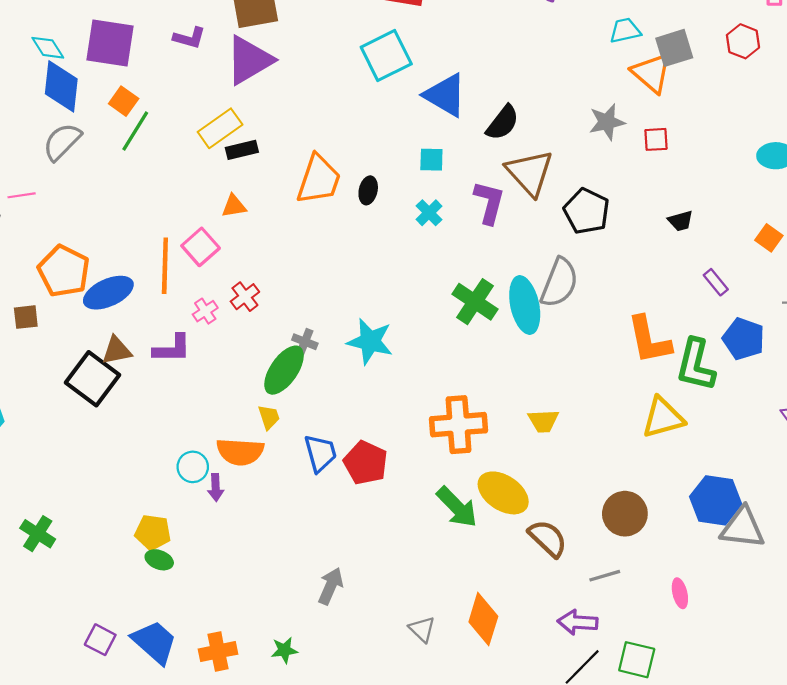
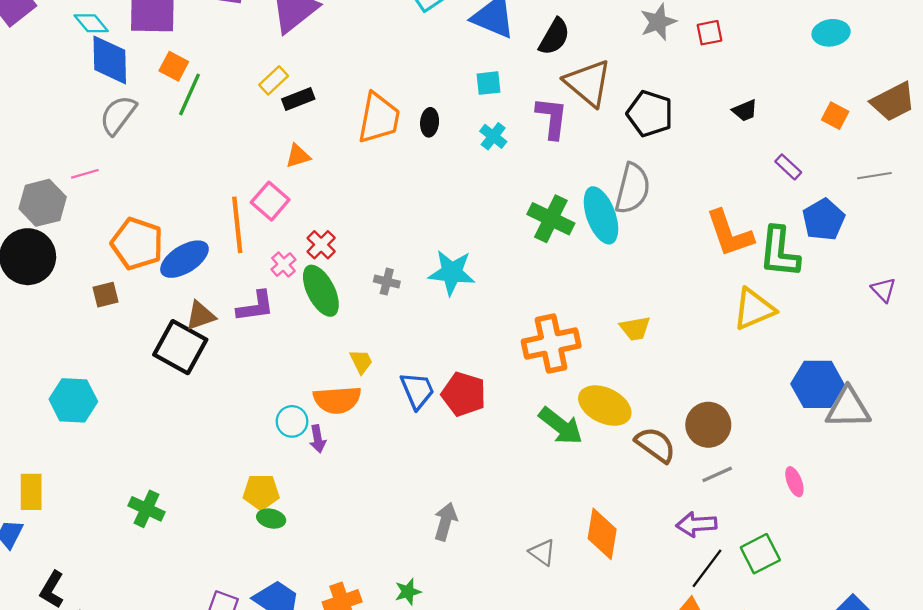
yellow rectangle: (220, 128) -> (274, 80), size x0.7
blue pentagon: (744, 339) -> (824, 220), turned 30
green ellipse: (284, 370) -> (321, 291), moved, turned -54
brown circle: (625, 514) -> (708, 425), moved
green square: (637, 660) -> (760, 554), turned -33

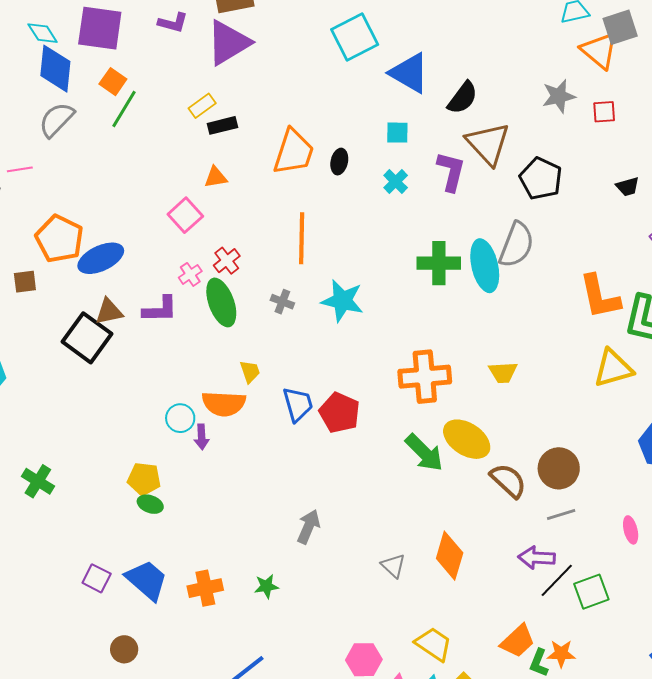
green cross: (551, 219) -> (439, 263), turned -33
orange line: (237, 225) -> (302, 238), moved
black line: (707, 568) -> (557, 580), moved

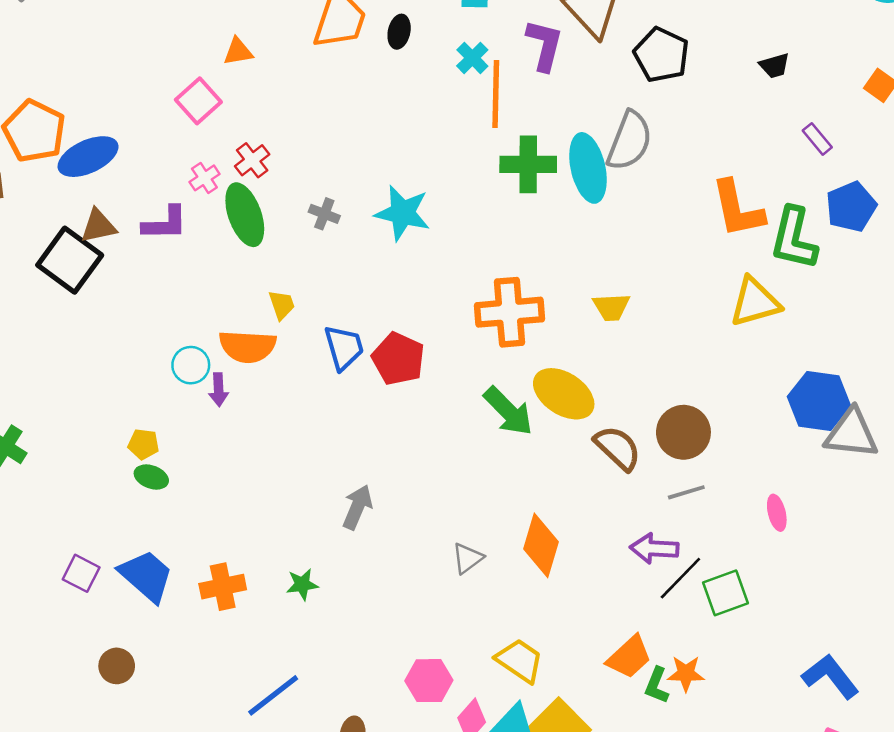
orange line: (302, 238) -> (496, 94), moved
yellow pentagon: (144, 479) -> (143, 444), size x0.7
gray triangle: (393, 566) -> (467, 558), turned 40

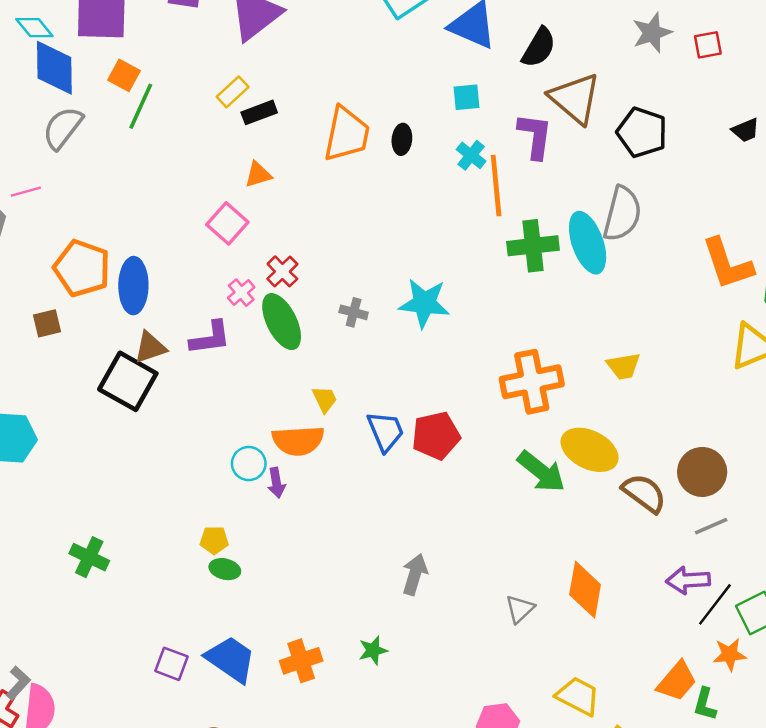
blue ellipse: (88, 157) -> (133, 286), turned -58
red pentagon: (398, 359) -> (436, 436), turned -30
orange star: (686, 673) -> (730, 654), moved

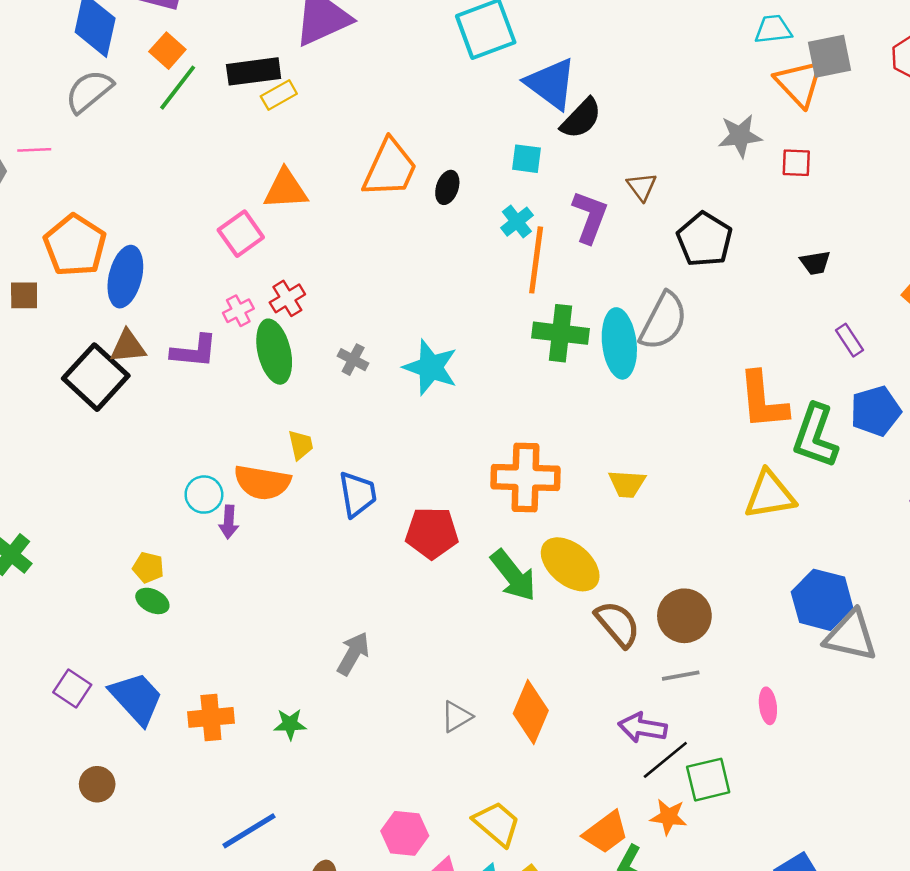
black semicircle: (539, 48) -> (581, 118), moved
brown triangle: (575, 98) -> (642, 187), size x0.5
black rectangle: (259, 112) -> (254, 71), moved, size x1.4
orange triangle: (258, 174) -> (286, 189), size x1.5
red pentagon: (436, 436) -> (432, 533), moved

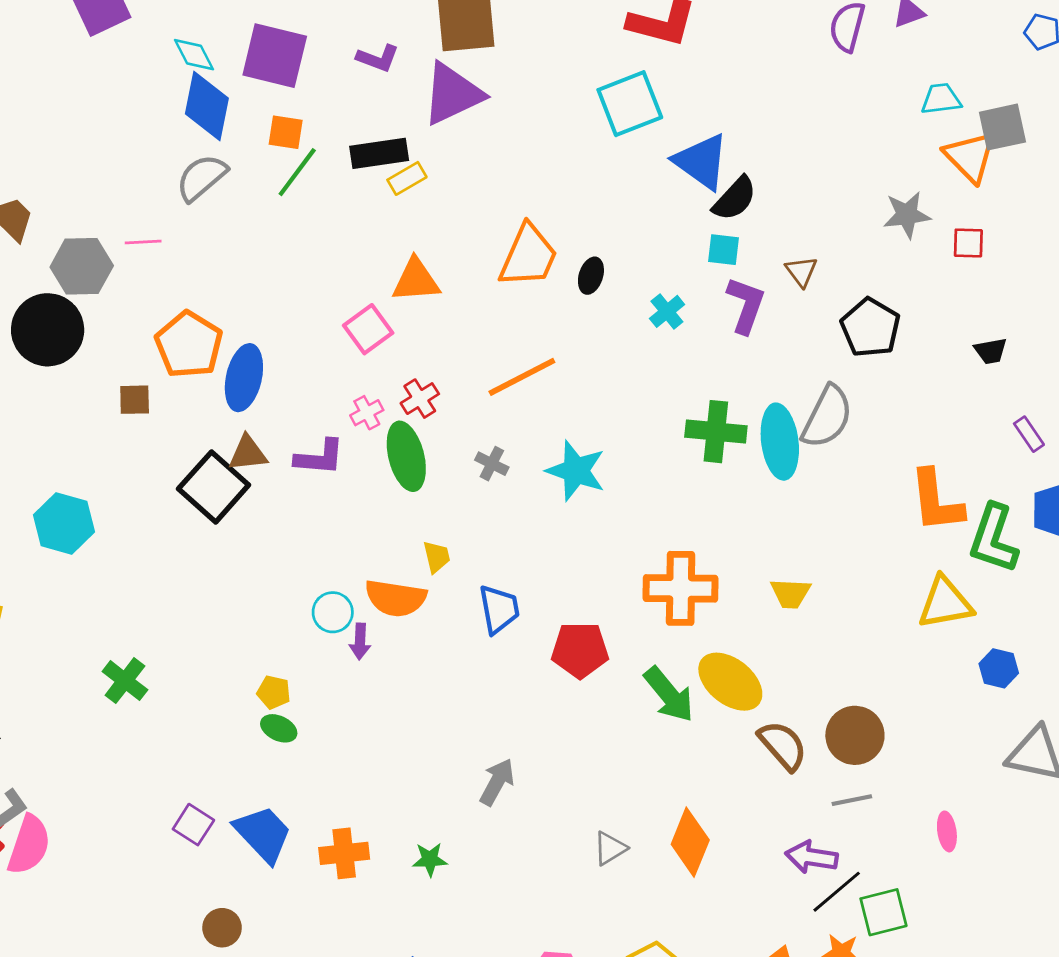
orange square: (167, 51) -> (286, 132), turned -32
cyan square: (526, 159) -> (724, 250), moved
orange line: (536, 260) -> (522, 377), moved, turned 56
blue hexagon: (822, 600) -> (999, 668), moved, size x0.6

